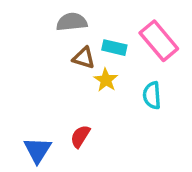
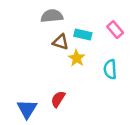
pink rectangle: (159, 41) -> (115, 30), size x0.6

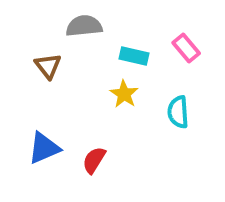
brown triangle: (61, 42) -> (48, 66), moved, turned 35
blue triangle: (27, 109) -> (44, 148), moved, turned 35

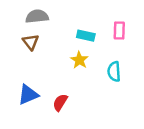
gray semicircle: (84, 26) -> (37, 16), moved
pink rectangle: (186, 48) -> (119, 30), turned 42

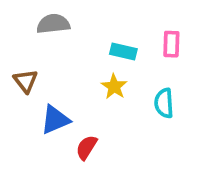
brown triangle: (31, 42) -> (26, 81), moved
blue triangle: (28, 95) -> (55, 120), moved

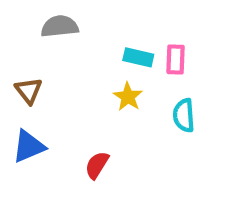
pink rectangle: (171, 44) -> (176, 60), moved
blue triangle: (55, 120) -> (29, 146), moved

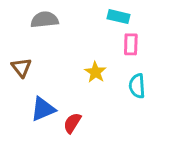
cyan rectangle: (138, 57) -> (119, 17), moved
blue triangle: (29, 146) -> (43, 109), moved

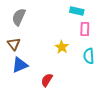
gray semicircle: (45, 20) -> (19, 17), moved, turned -60
blue triangle: (43, 109) -> (20, 65), moved

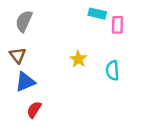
pink rectangle: (85, 29) -> (117, 25), moved
red semicircle: (47, 80) -> (34, 110), moved

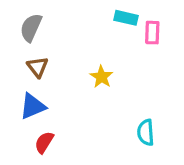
brown triangle: (18, 55) -> (38, 67), moved
cyan semicircle: (112, 70) -> (146, 132), moved

